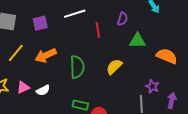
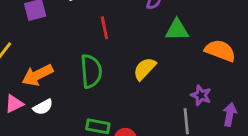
red line: (98, 30) -> (104, 28), moved
orange arrow: (46, 55) -> (37, 75), moved

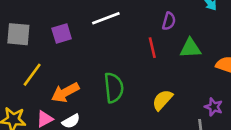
red line: (104, 28) -> (152, 48), moved
yellow semicircle: (145, 69) -> (162, 100), moved

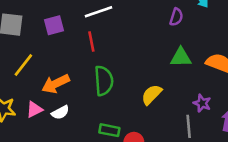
purple semicircle: (169, 21) -> (176, 17), moved
red line: (152, 48) -> (91, 42), moved
green triangle: (190, 48) -> (181, 57), moved

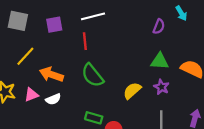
green semicircle: (104, 81) -> (92, 75), turned 140
orange arrow: (56, 84) -> (51, 74), turned 40
purple star: (202, 103) -> (161, 87), moved

